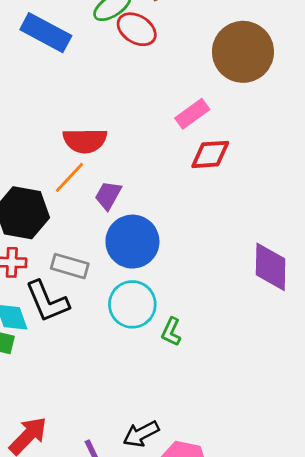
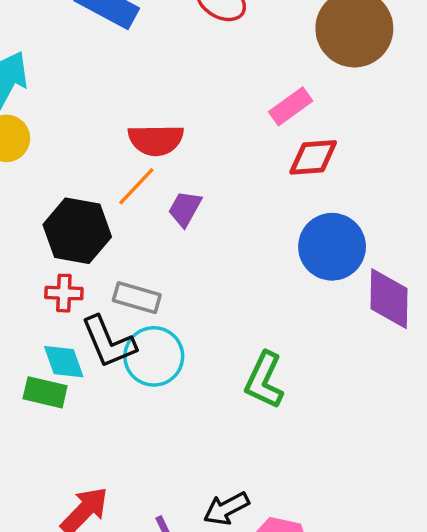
blue circle: (132, 242) -> (332, 247), moved
cyan circle: (132, 304) -> (154, 356), moved
green L-shape: (171, 332) -> (264, 380), size x1.6

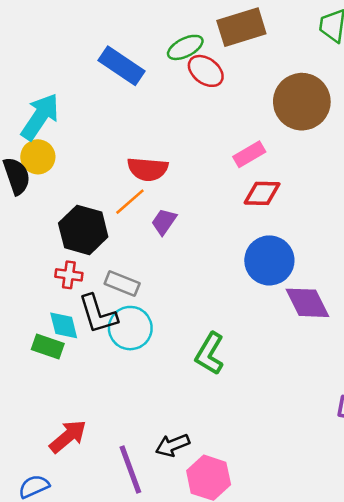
purple diamond: (389, 299) -> (307, 303), turned -33

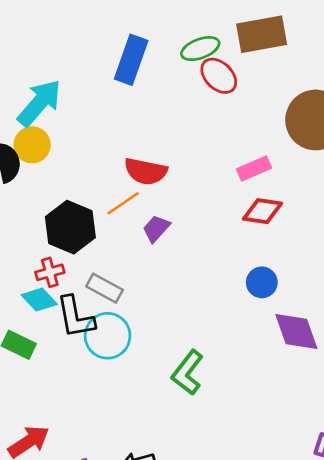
blue rectangle: (121, 66) -> (131, 60), turned 69
blue circle: (269, 260) -> (262, 282), size x0.6
red cross: (69, 275) -> (50, 272), turned -30
cyan diamond: (64, 325) -> (39, 300), moved, turned -36

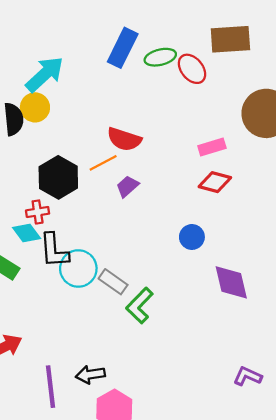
green ellipse: (200, 49) -> (160, 57), moved
blue circle: (262, 282) -> (192, 237), moved
gray rectangle: (105, 288) -> (113, 282), moved

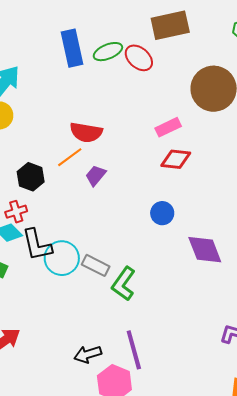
blue rectangle: (123, 48) -> (72, 48), turned -30
black hexagon: (58, 177) -> (31, 177), size x0.7
purple line: (51, 387) -> (134, 350), moved

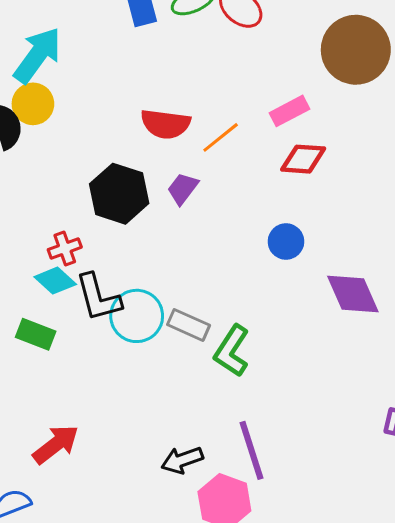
orange line: (70, 157) -> (221, 137), moved
black hexagon: (31, 177) -> (119, 194), moved, size x1.4

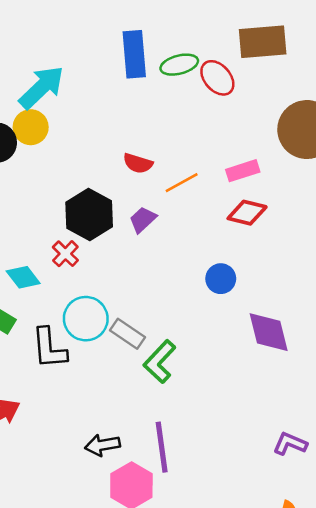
red semicircle: (166, 124) -> (138, 163), size x0.7
red cross: (65, 248) -> (65, 254), moved, turned -36
black L-shape: (98, 297) -> (49, 348), moved

